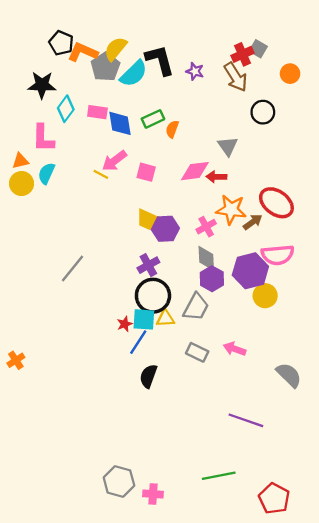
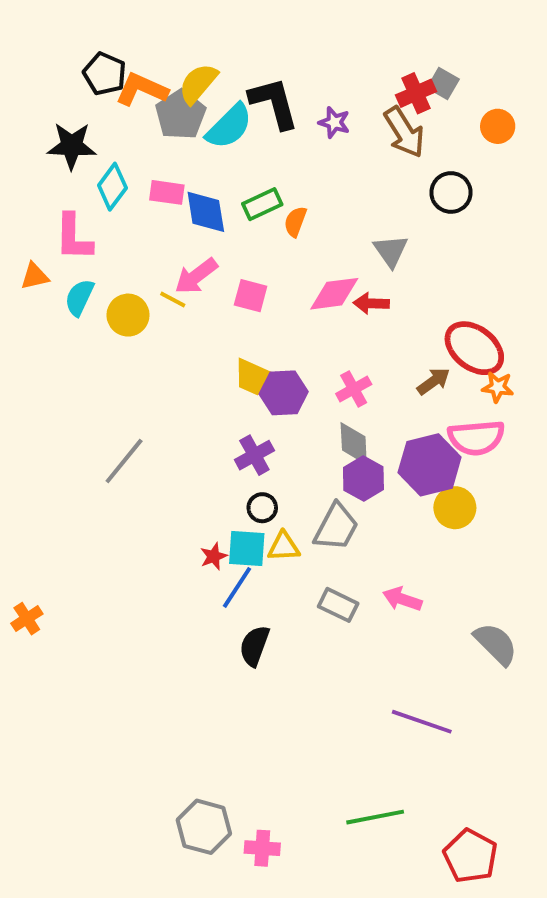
yellow circle: (22, 184) -> (128, 315), moved
orange star: (231, 210) -> (498, 387), moved, size x0.6
black circle: (153, 296) -> (262, 508), size x0.5

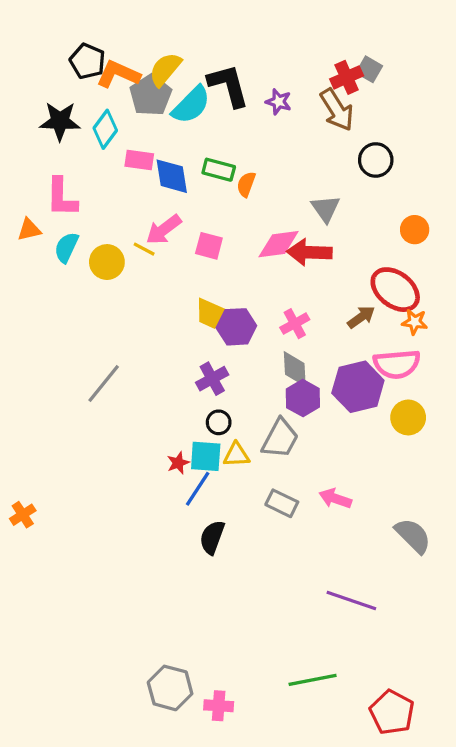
orange circle: (498, 126) -> (415, 230), moved
cyan diamond: (112, 187) -> (105, 129), moved
green rectangle: (262, 204) -> (219, 170), turned 40
red arrow: (371, 303) -> (309, 252), size x1.5
yellow circle: (455, 508) -> (408, 417), moved

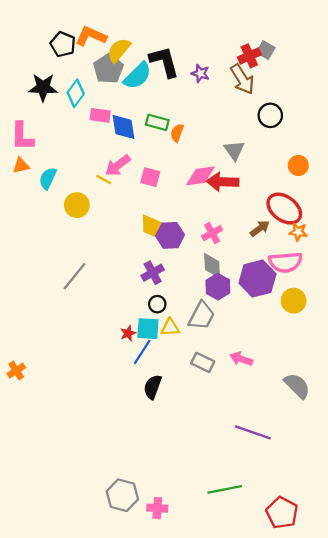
orange L-shape: (118, 74) -> (91, 36), moved
pink L-shape: (62, 197) -> (22, 136), moved
yellow circle: (107, 262) -> (77, 205), moved

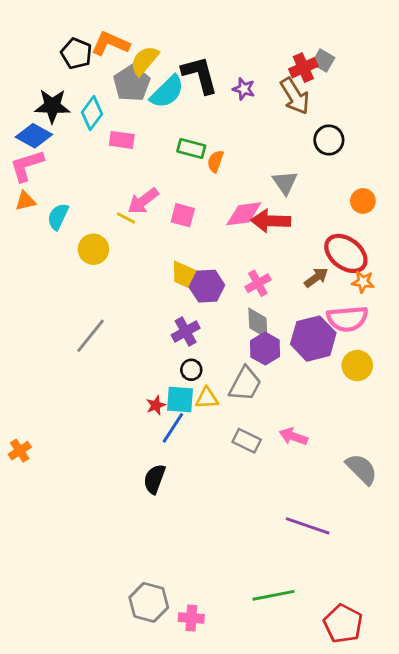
blue diamond: (123, 127) -> (34, 136), moved, turned -52
pink L-shape: (22, 136) -> (27, 166), turned 72
black semicircle: (153, 387) -> (154, 479), moved

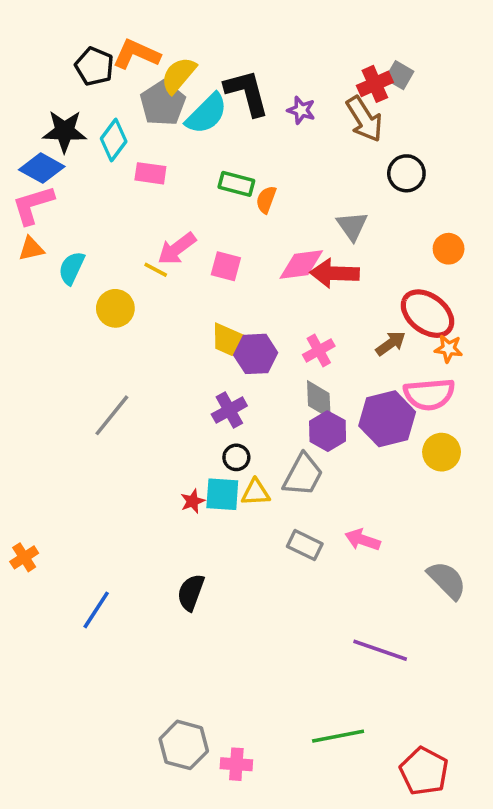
blue line: (173, 428) -> (96, 610), moved

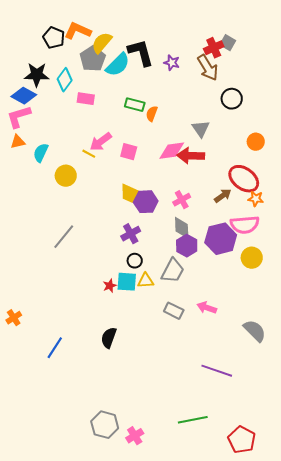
pink cross: (236, 764) -> (135, 436), turned -36

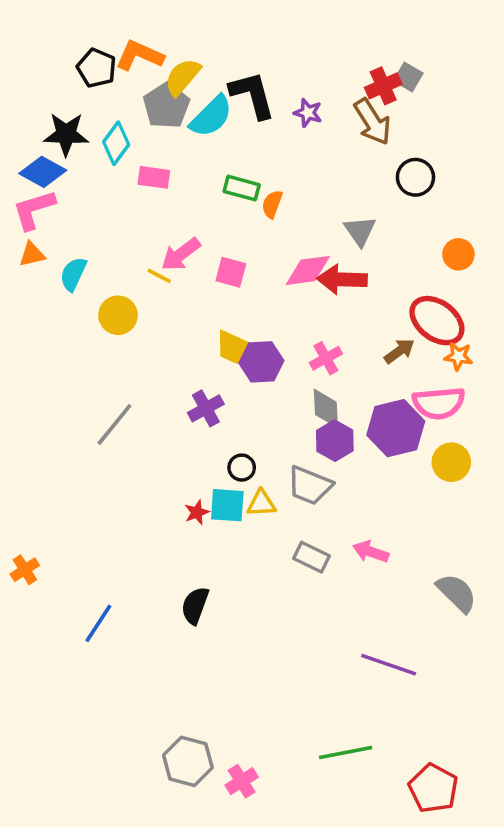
purple cross: (131, 234) -> (206, 408), moved
gray trapezoid: (173, 271) -> (310, 485), turned 84

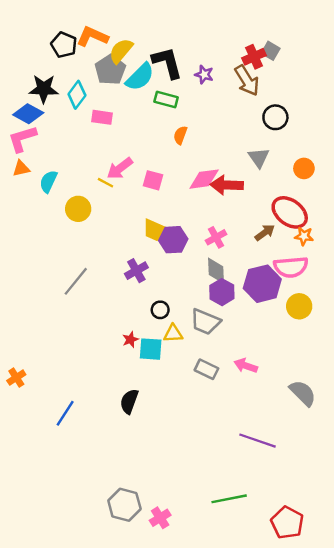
green rectangle: (242, 188) -> (166, 99), moved
gray triangle: (360, 231) -> (259, 158), moved
cyan square: (227, 505) -> (151, 349), moved

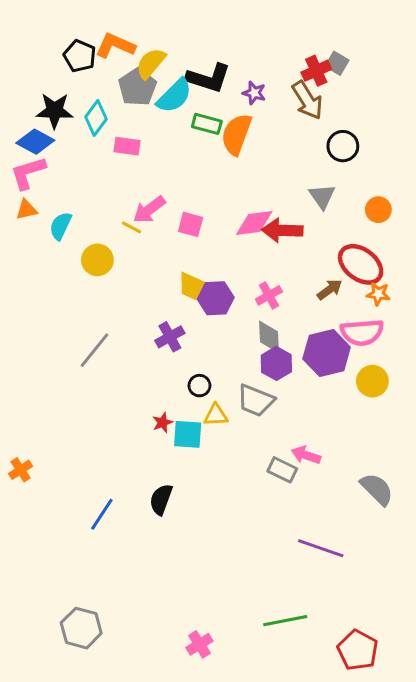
black L-shape: (167, 63) -> (208, 78), turned 123
orange semicircle: (180, 135) -> (236, 134), moved, size x1.8
gray rectangle: (206, 369) -> (282, 470), moved
blue line: (65, 413) -> (102, 514), moved
gray hexagon: (124, 505) -> (81, 628), moved

